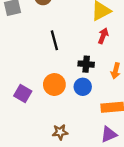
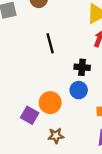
orange circle: (54, 85) -> (50, 103), moved
purple square: (23, 94) -> (30, 115), moved

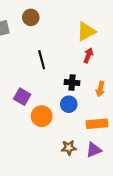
purple square: (30, 115) -> (22, 97), moved
brown star: (56, 136) -> (69, 148), moved

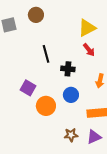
red arrow: (88, 55) -> (89, 50), turned 120
black cross: (72, 83) -> (68, 69), moved

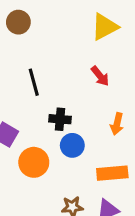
yellow triangle: (87, 28) -> (105, 27), moved
black cross: (68, 69) -> (60, 119), moved

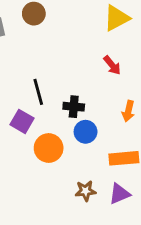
black line: (34, 82) -> (38, 92), moved

